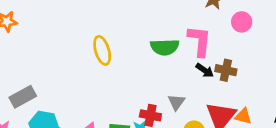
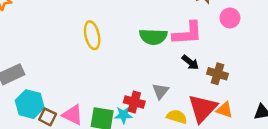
pink L-shape: (200, 41) -> (188, 33), turned 76
brown cross: (226, 70) -> (218, 74), moved

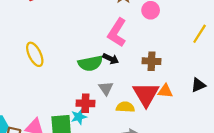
pink L-shape: (188, 33) -> (117, 33), turned 140
green semicircle: (153, 37) -> (90, 63), moved
black arrow: (190, 62) -> (111, 59), moved

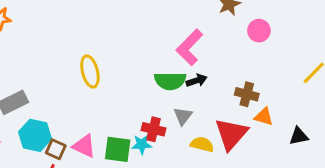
pink L-shape: (117, 33) -> (190, 47), moved
yellow ellipse: (35, 54) -> (90, 72), moved
black arrow: (111, 59) -> (197, 80), turned -56
orange triangle: (165, 91) -> (264, 117), moved

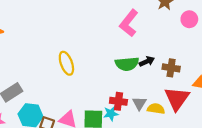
pink L-shape: (190, 47) -> (129, 23), moved
brown cross: (247, 94) -> (171, 68), moved
gray triangle: (183, 116) -> (139, 103), moved

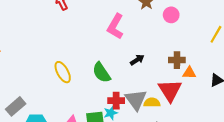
green semicircle: (127, 64) -> (101, 73), moved, turned 70
brown cross: (171, 68) -> (177, 60), moved
gray triangle: (139, 103) -> (136, 100), size x1.6

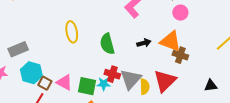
pink circle: (171, 15) -> (180, 13), moved
orange triangle: (189, 73) -> (171, 41), moved, size x1.6
yellow semicircle: (152, 103) -> (145, 87), turned 70

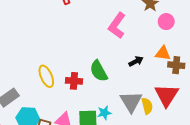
yellow ellipse: (72, 32) -> (46, 76), moved
orange triangle: (171, 41) -> (163, 53), size x0.7
red cross: (112, 74) -> (74, 81), moved

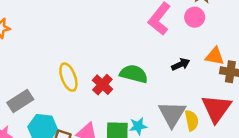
pink circle: (166, 22) -> (195, 17), moved
green semicircle: (99, 71) -> (134, 74), turned 130
red cross: (74, 81) -> (102, 85), turned 35

